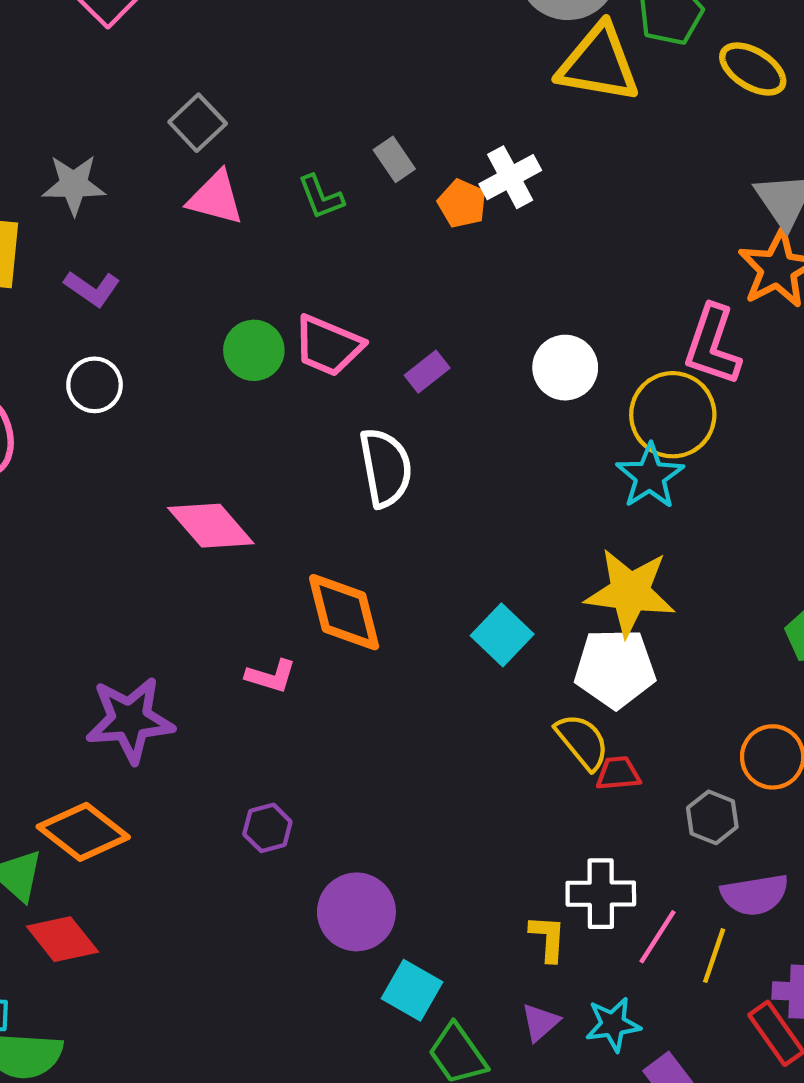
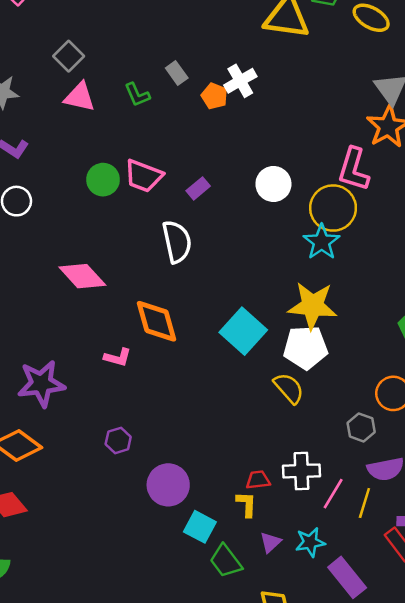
cyan square: (502, 635) -> (243, 331), size x1.4
red trapezoid: (618, 773) -> (258, 480), moved
yellow L-shape: (548, 938) -> (246, 504), moved

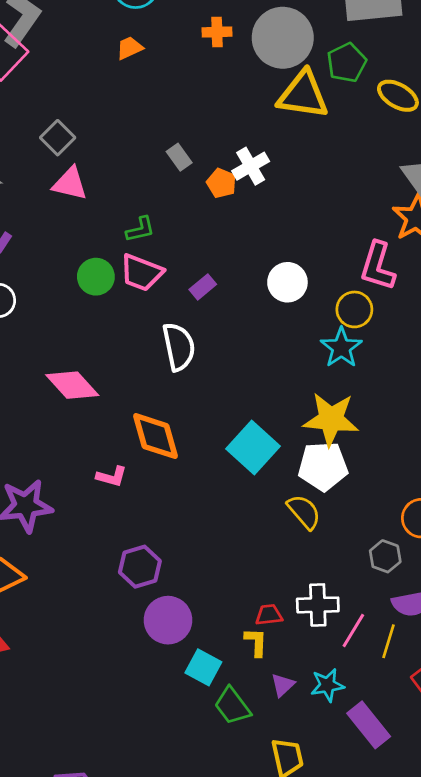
green L-shape: (137, 95) -> (140, 229), moved, turned -80
yellow circle: (333, 208) -> (354, 309), size x0.7
purple hexagon: (118, 440) -> (140, 567), moved, size x1.4

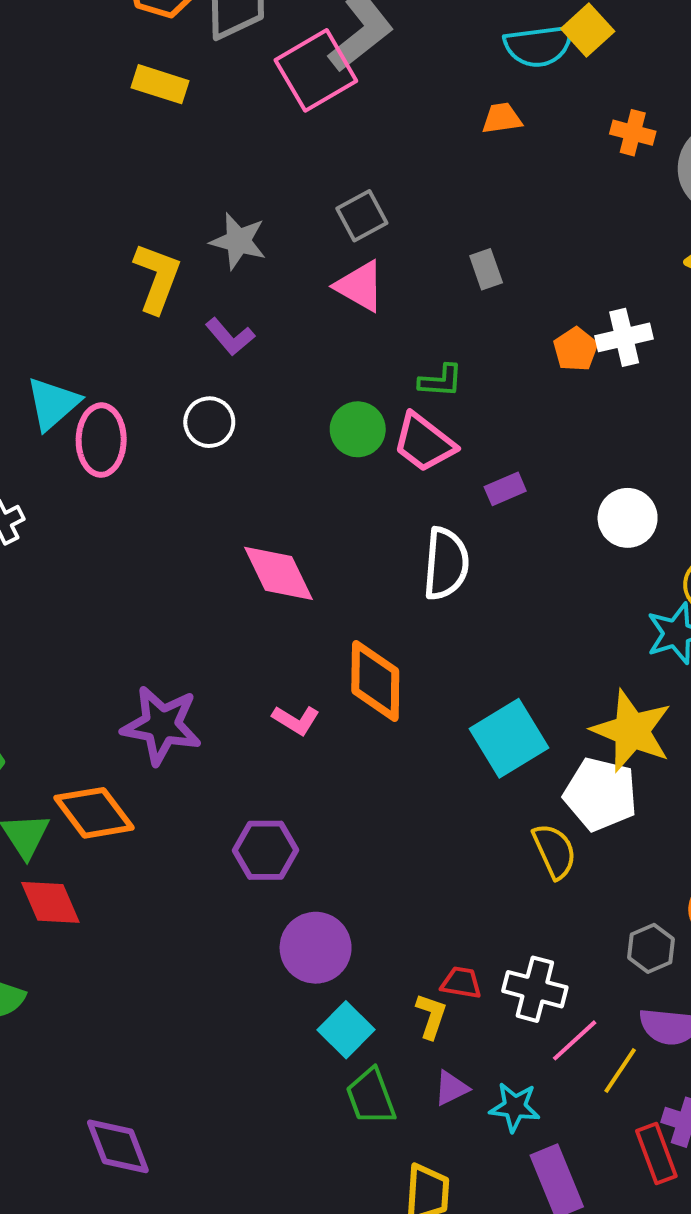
gray rectangle: (179, 157) -> (486, 269), moved
purple hexagon: (140, 567) -> (266, 850), moved

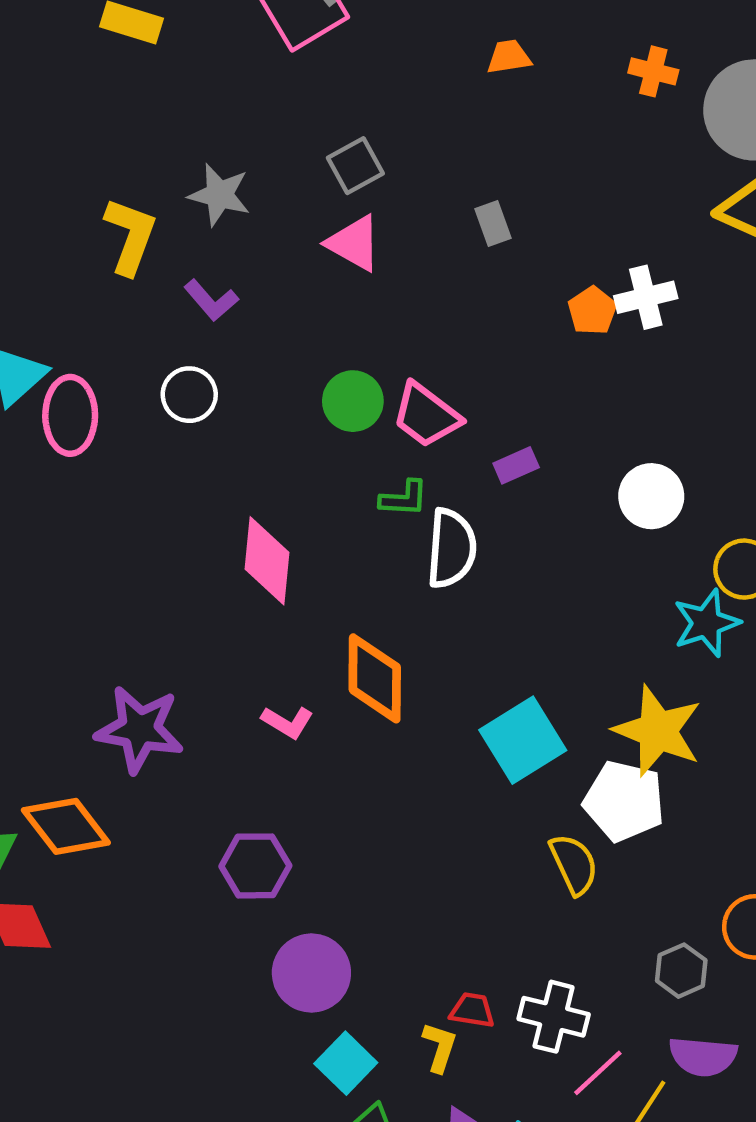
green L-shape: (441, 381) -> (404, 498), moved
pink diamond: (278, 573) -> (267, 561), turned 32

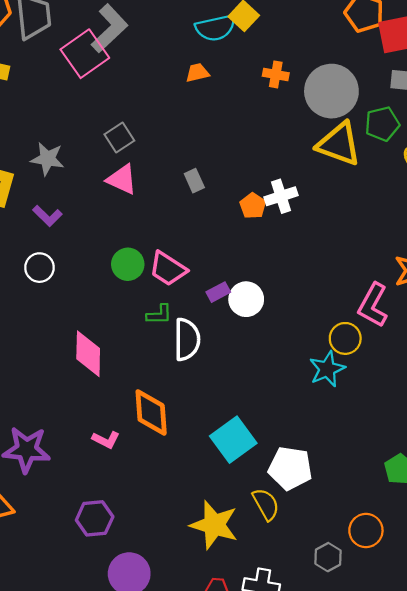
gray rectangle: (493, 223) -> (194, 181), moved
white circle: (651, 496) -> (246, 299), moved
yellow star: (658, 731) -> (214, 525), moved

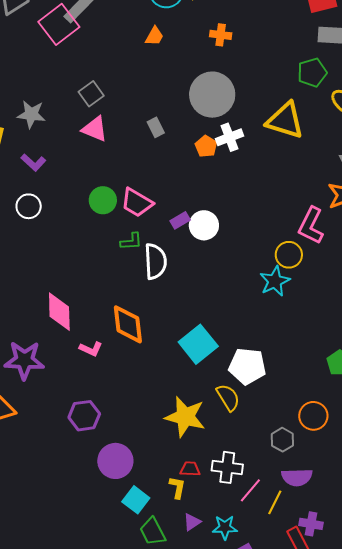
orange trapezoid: (197, 73) -> (154, 36), turned 135
gray circle: (331, 91) -> (212, 95), moved
yellow triangle: (339, 144) -> (285, 120), moved
pink diamond: (88, 354) -> (59, 312), moved

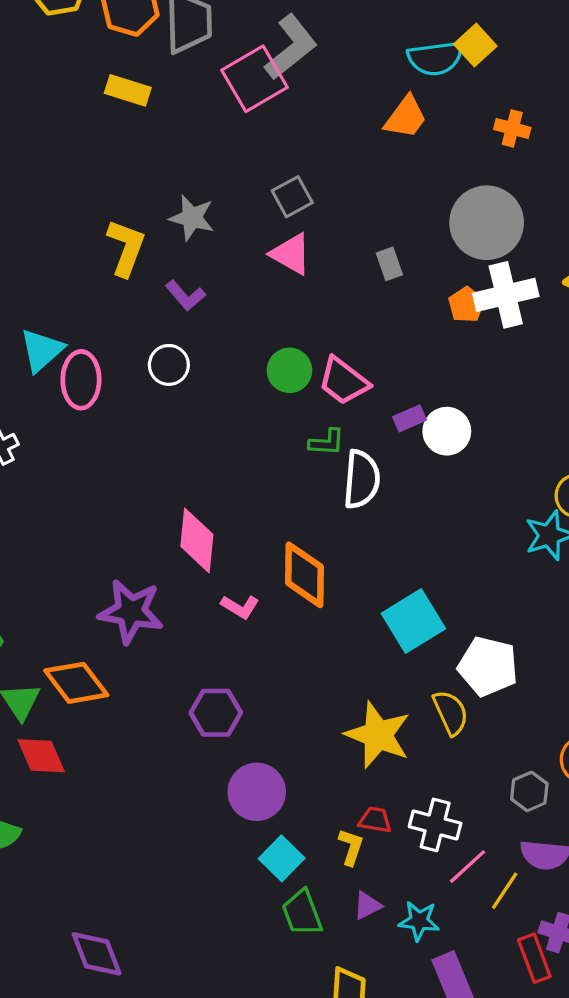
orange trapezoid: (154, 36) -> (406, 117), size x1.4
white cross: (229, 137) -> (506, 295), size x1.4

